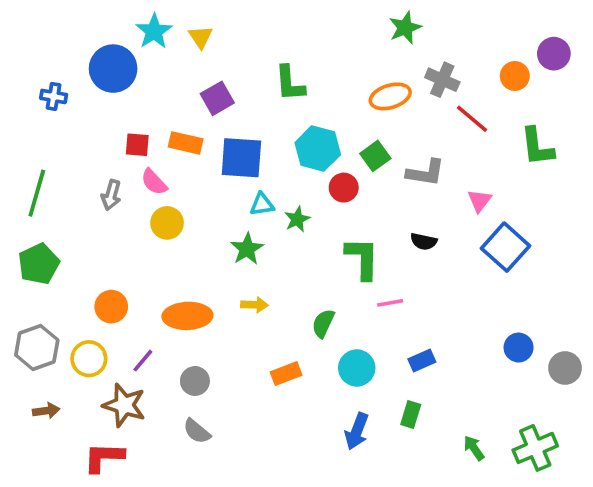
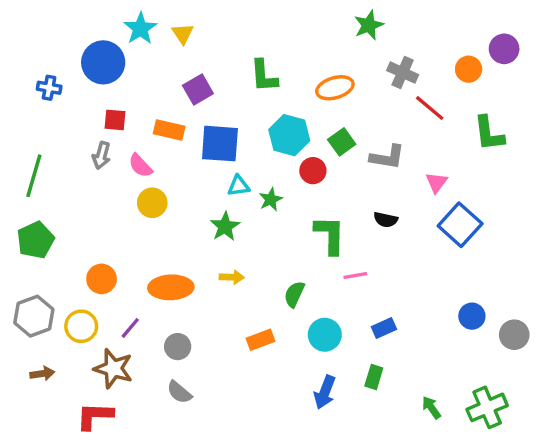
orange ellipse: (390, 96) -> (335, 88), moved
red square: (137, 145) -> (115, 120), moved
gray arrow: (111, 195) -> (101, 155), moved

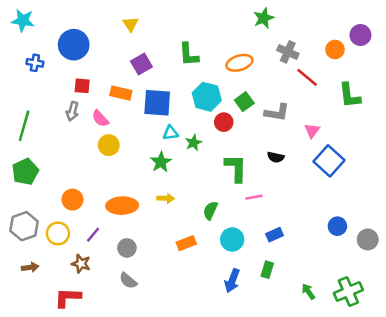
cyan star: (140, 29) -> (23, 20), moved, turned -30
brown star: (113, 369) -> (81, 264), size x0.7

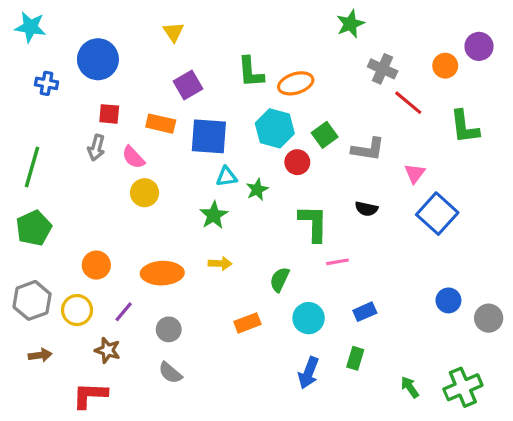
orange ellipse: (239, 63) -> (296, 83), moved

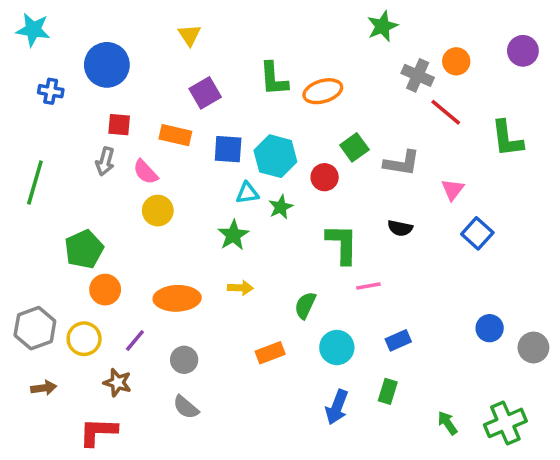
orange circle: (445, 66) -> (456, 61), moved
cyan hexagon: (275, 128) -> (275, 156), moved
blue square: (209, 136) -> (228, 149), size x0.7
blue square: (437, 214) -> (477, 233), size x0.7
green pentagon: (34, 228) -> (84, 249), moved

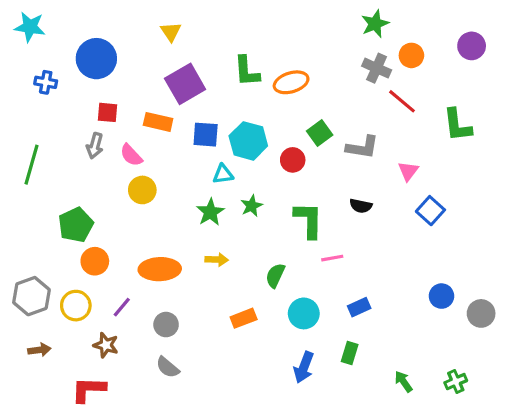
green star: (382, 26) -> (375, 24), moved
purple square: (205, 93) -> (185, 84), size x1.4
green star: (281, 207) -> (252, 206), moved
green cross: (505, 423) -> (456, 382), size x0.6

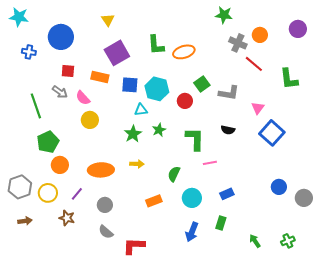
green star: (375, 24) -> (224, 15), moved, turned 30
gray arrow: (95, 146) -> (60, 92), turned -70
green line: (31, 165) -> (36, 106), moved, turned -35
blue square: (430, 211) -> (272, 133), size x1.4
red L-shape: (88, 389) -> (134, 246), moved

